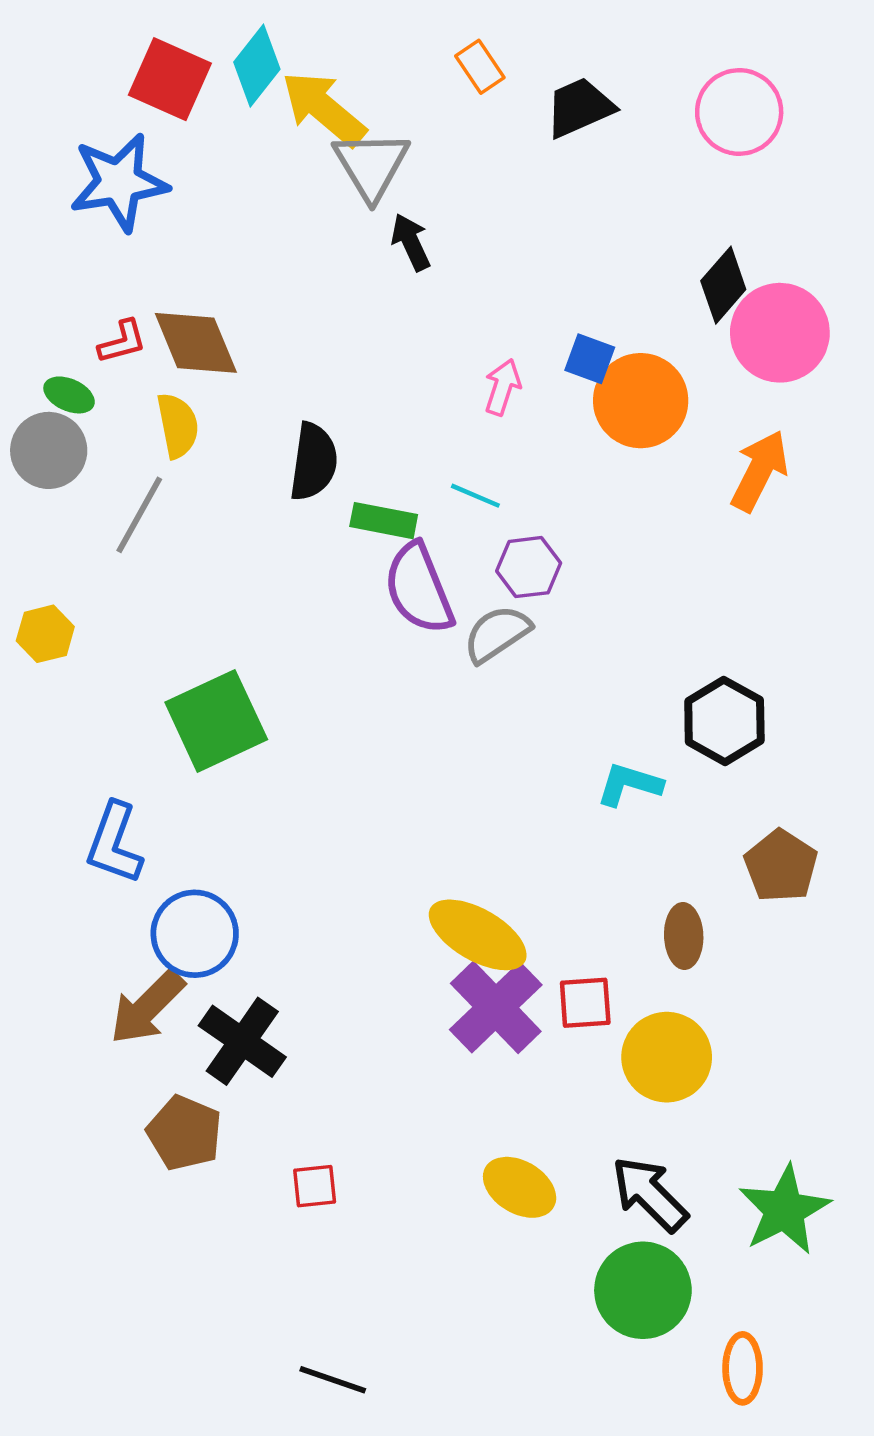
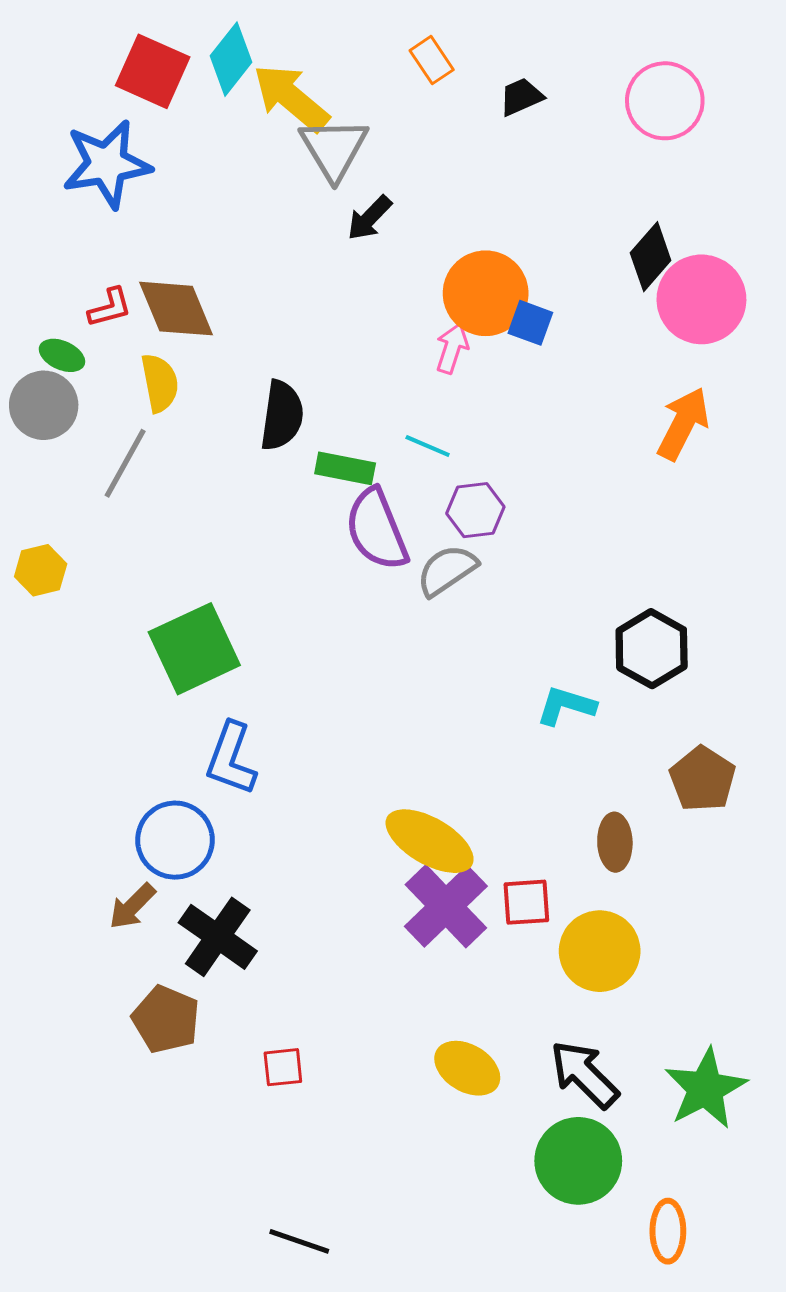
black trapezoid: (580, 107) -> (521, 97), size x0.7
black arrow: (411, 242) -> (369, 218), turned -111
orange circle: (641, 401) -> (486, 293), moved
blue L-shape: (114, 843) -> (231, 759), moved
brown arrow: (147, 1007) -> (132, 906), size x0.7

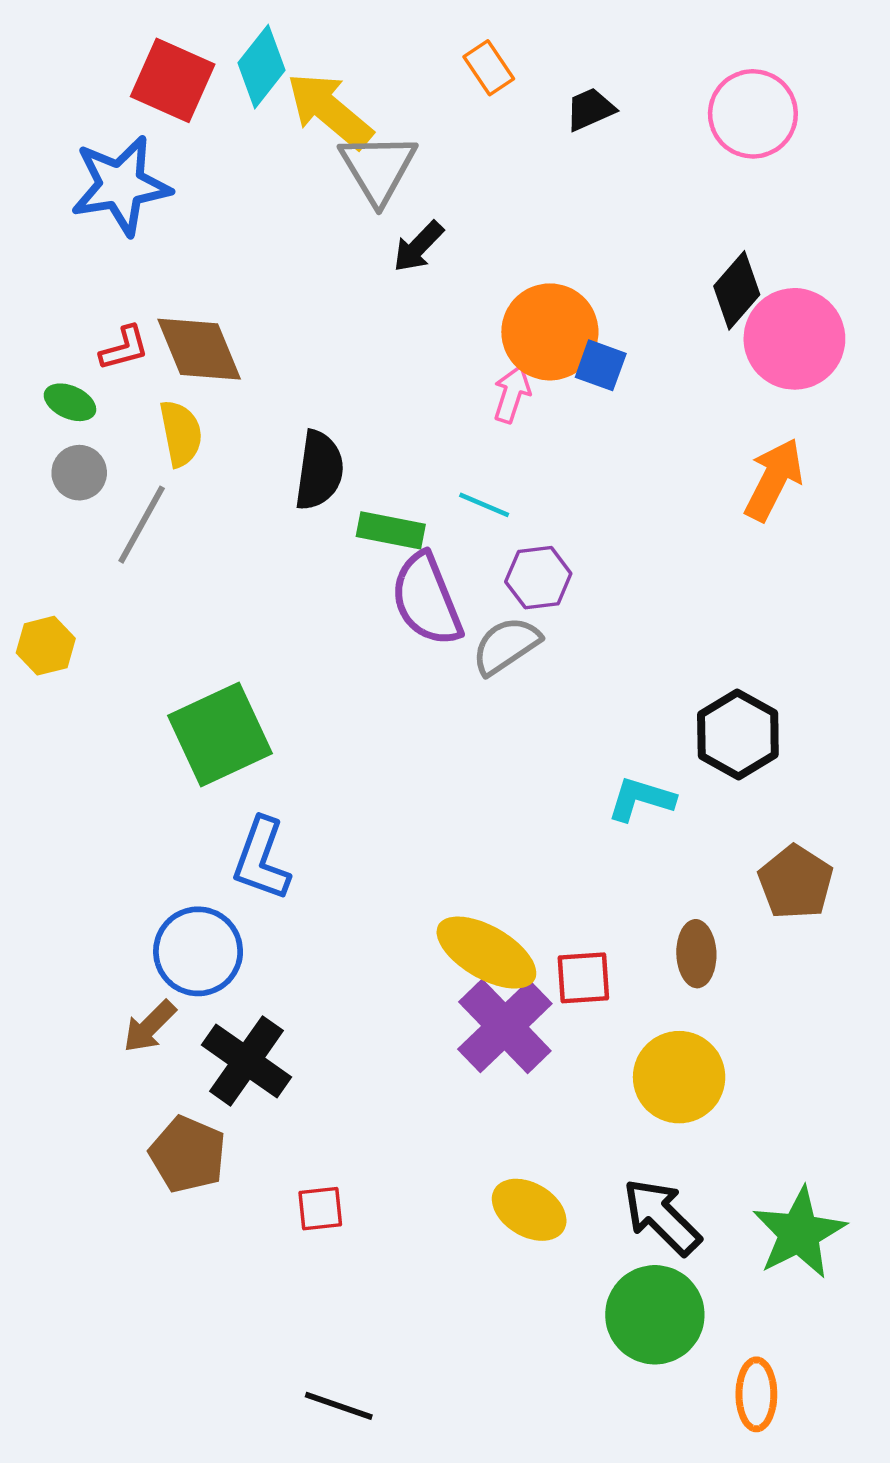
gray circle: (44, 405) -> (79, 473), moved, size x0.7
red square: (526, 902) -> (583, 978), moved

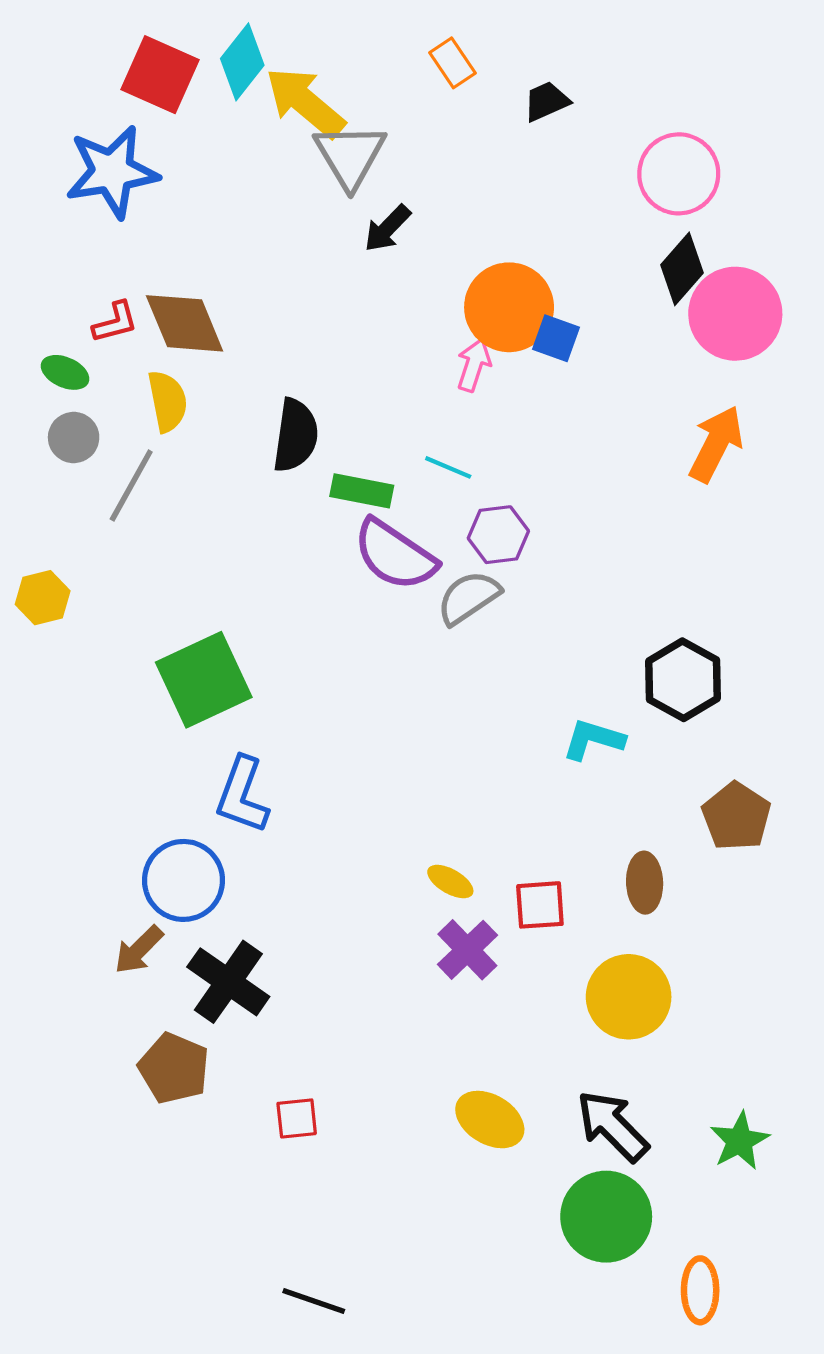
pink circle: (753, 114) -> (679, 174), moved
purple semicircle: (426, 600) -> (395, 555), turned -34
yellow ellipse: (486, 953) -> (450, 882), size x0.5
purple cross: (505, 1026) -> (467, 950), size x0.7
green star: (799, 1233) -> (740, 1141), size x0.7

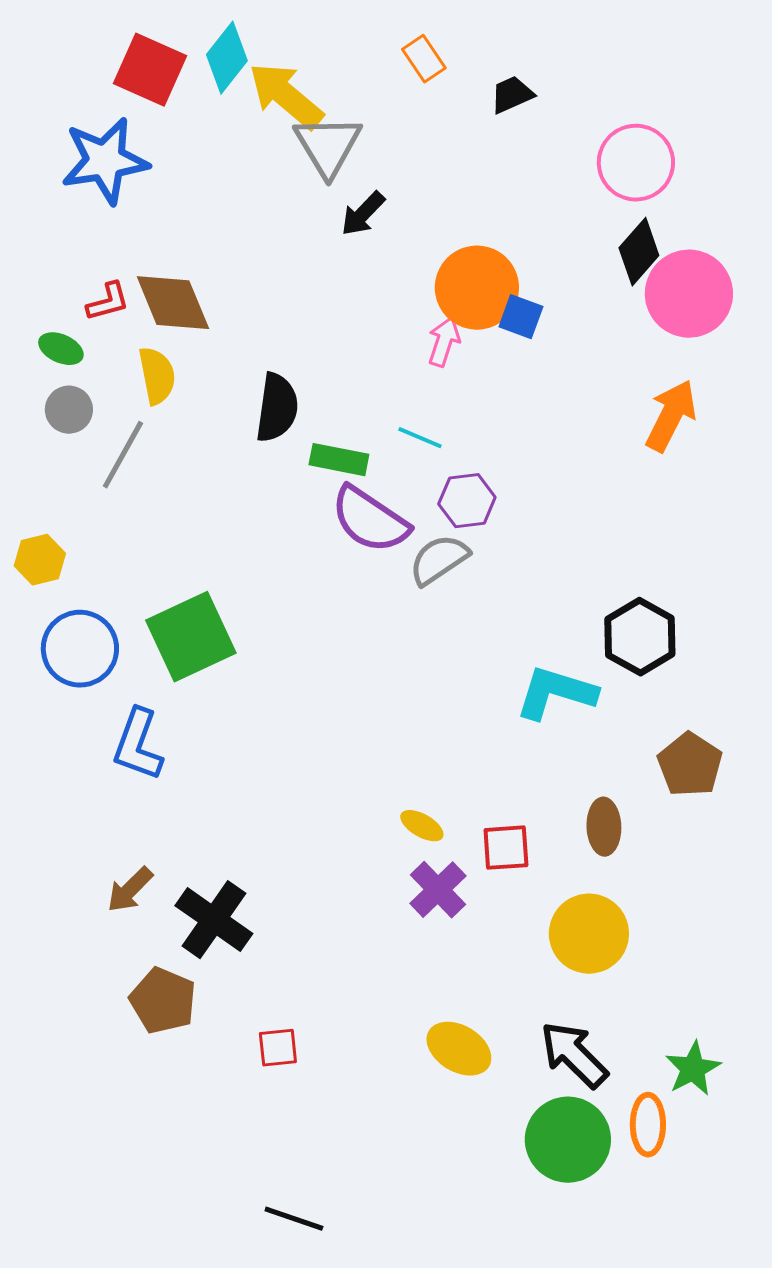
cyan L-shape: (593, 740) -> (556, 693), size x1.4
blue L-shape: (242, 795) -> (138, 745), moved
blue circle: (184, 880) -> (80, 649), moved
orange ellipse: (700, 1290) -> (648, 1125), moved

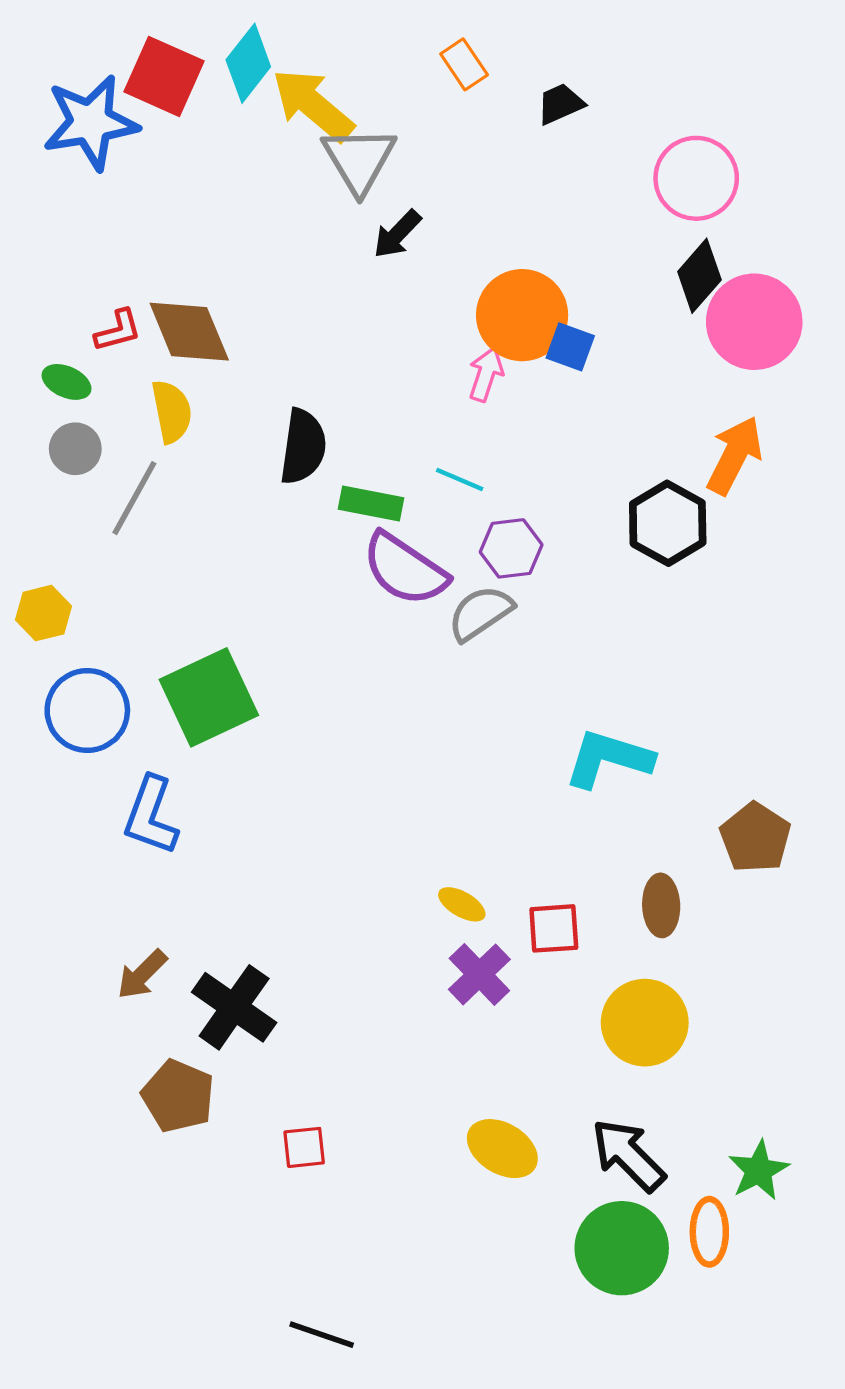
blue star: (105, 161) -> (91, 122), moved
black hexagon: (640, 637) -> (668, 523), moved

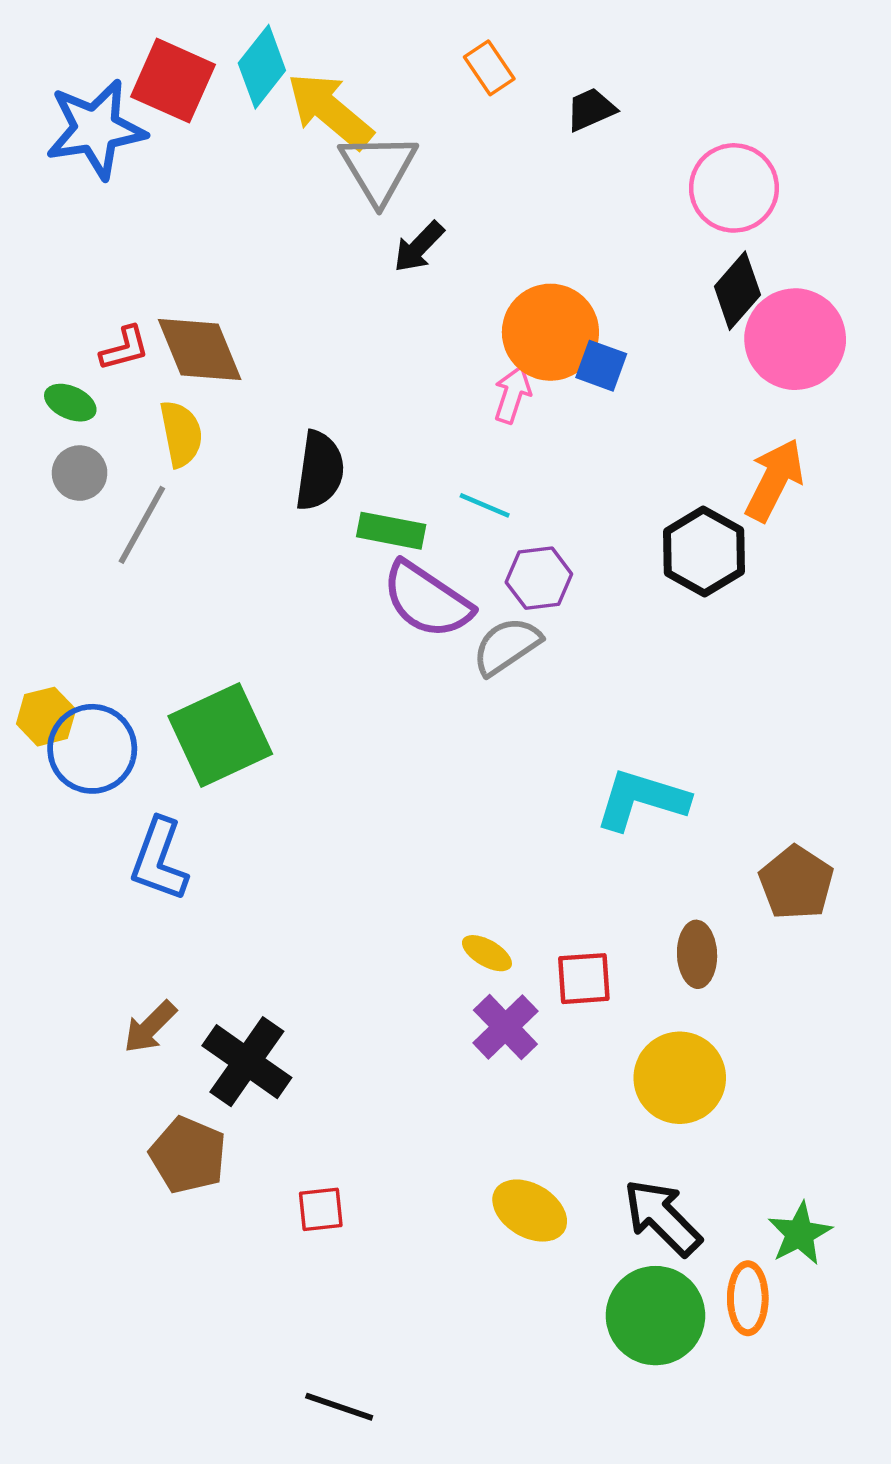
yellow hexagon: (44, 613) -> (46, 717), moved

